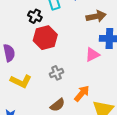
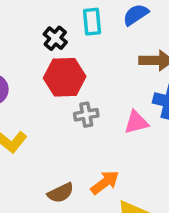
gray cross: (56, 73) -> (86, 115), moved

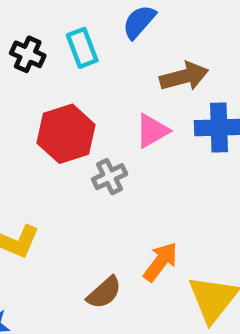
black cross: (55, 38) -> (28, 54), moved
pink triangle: (136, 122) -> (152, 131), moved

